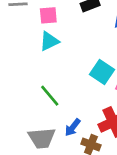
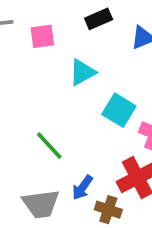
cyan triangle: (49, 41) -> (82, 72), moved

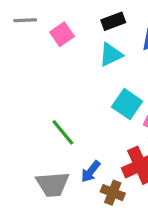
pink square: (42, 36) -> (62, 34), turned -30
cyan triangle: (82, 72) -> (111, 55), moved

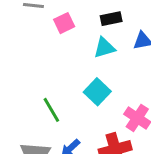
cyan square: (127, 104) -> (97, 92), moved

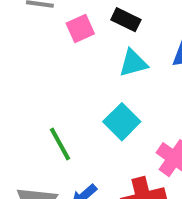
black rectangle: (111, 19) -> (126, 20), moved, turned 36

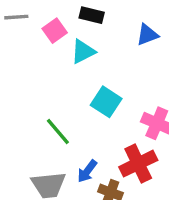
cyan triangle: (133, 63) -> (83, 51), moved

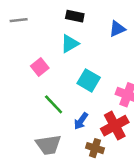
pink square: (55, 31) -> (40, 67), moved
blue arrow: (87, 171) -> (81, 121), moved

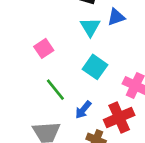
blue triangle: (117, 29) -> (116, 17), moved
cyan triangle: (70, 44) -> (90, 27), moved, turned -36

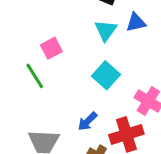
green line: (55, 90) -> (35, 76), moved

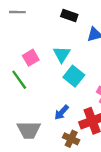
cyan triangle: (106, 30) -> (62, 54), moved

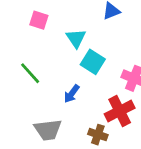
pink square: (31, 58) -> (39, 20), moved, turned -35
blue arrow: (62, 112) -> (72, 94), moved

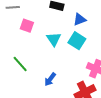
cyan square: (93, 62) -> (77, 41), moved

